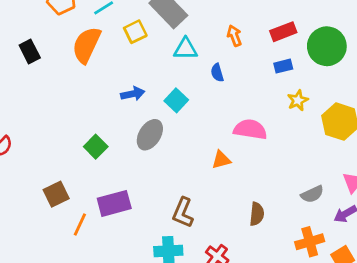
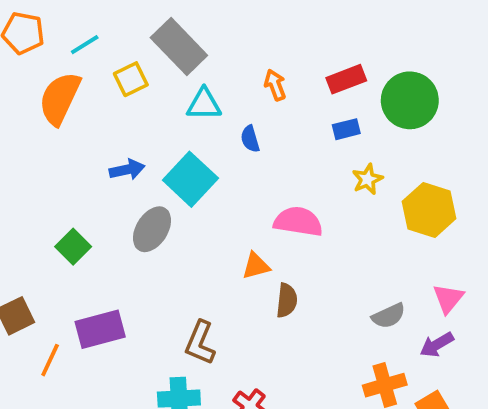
cyan square: (176, 100) -> (190, 179), size x1.5
brown semicircle: (257, 214) -> (287, 300), moved

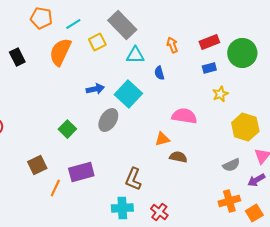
yellow hexagon: (429, 210) -> (245, 127), moved
brown semicircle: (287, 300) -> (178, 157), turned -84

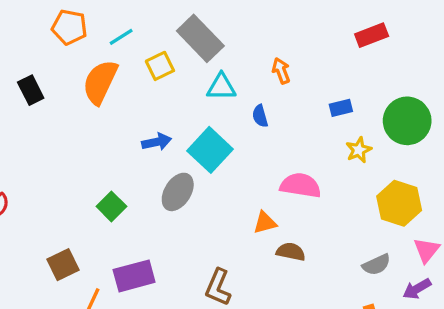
red rectangle: (209, 42) -> (372, 35), moved
green circle: (242, 53) -> (407, 121), moved

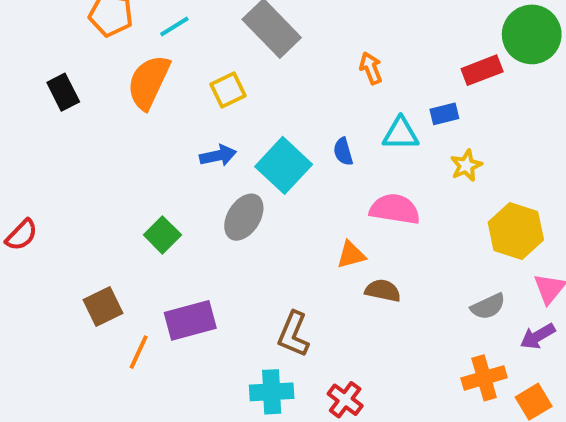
red rectangle: (372, 35) -> (482, 70), moved
yellow square: (160, 66) -> (228, 90), moved
cyan triangle: (221, 87) -> (401, 134), moved
blue semicircle: (260, 116) -> (343, 152), moved
green circle: (407, 121) -> (532, 34), moved

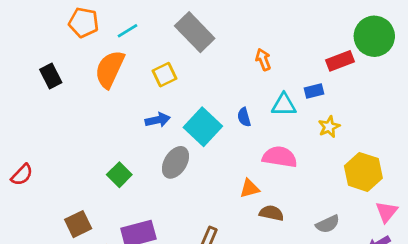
gray semicircle: (488, 306) -> (328, 224), moved

